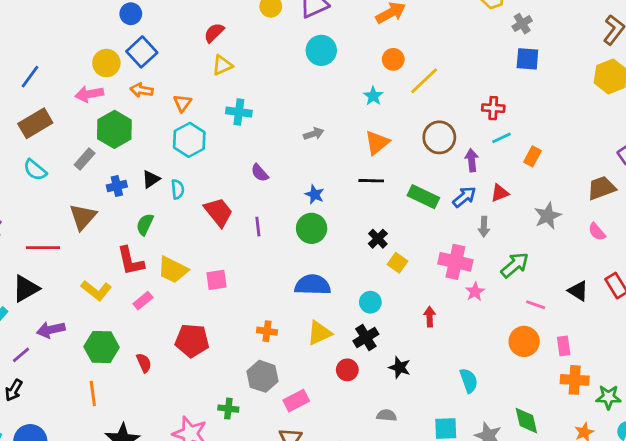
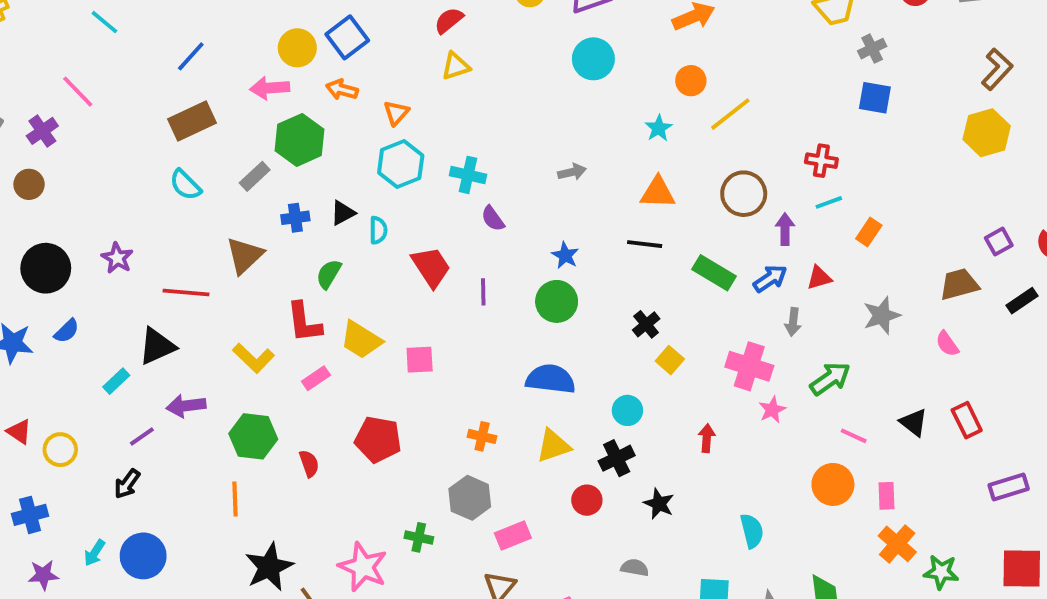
cyan cross: (239, 112) -> (468, 175), moved
orange triangle: (377, 143) -> (658, 193), turned 36
orange cross: (575, 380) -> (897, 544), turned 32

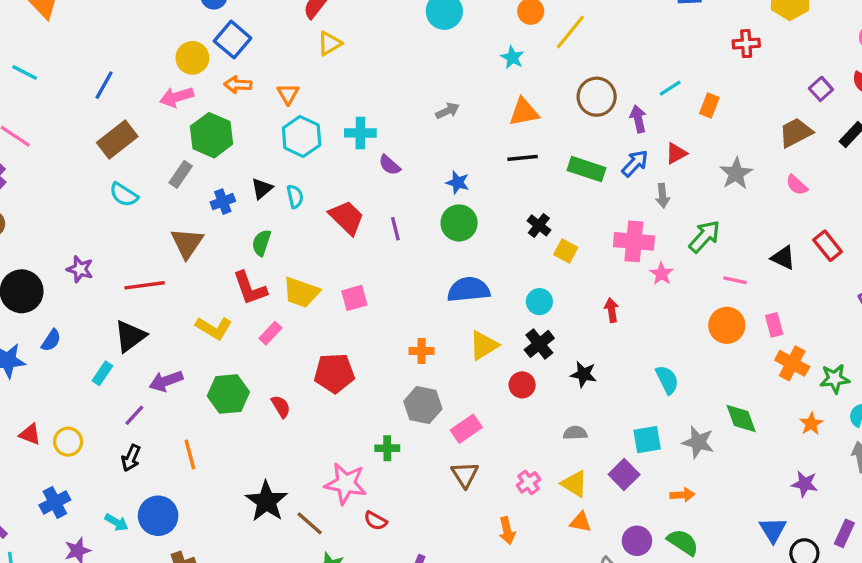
red cross: (821, 161) -> (746, 44), moved
orange line: (235, 499) -> (190, 454), moved
cyan arrow: (95, 553) -> (117, 522), turned -80

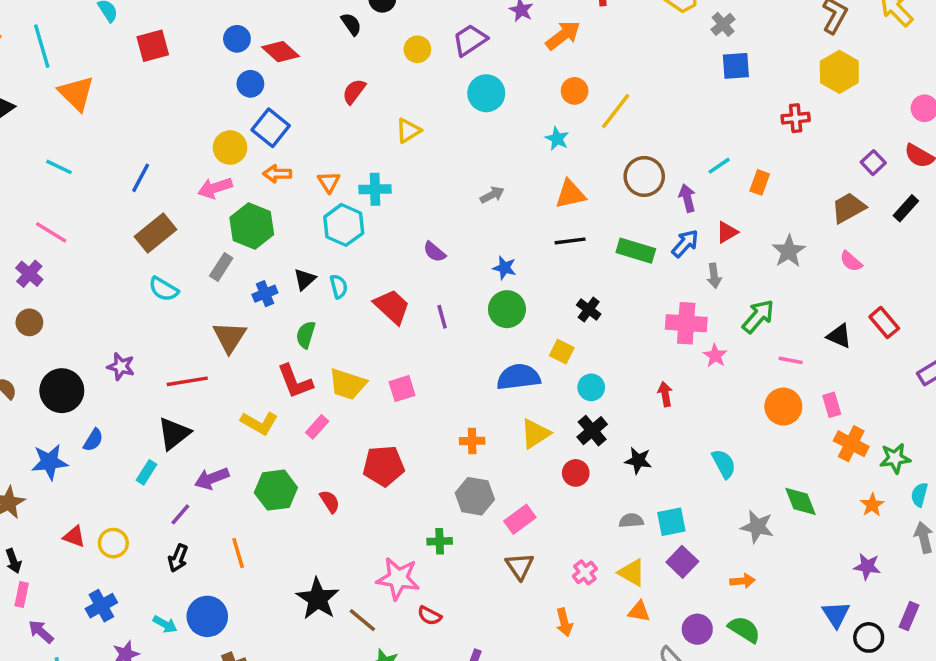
yellow triangle: (330, 43) -> (408, 131), moved
cyan cross: (360, 133) -> (375, 189), moved
yellow square: (566, 251) -> (562, 352), moved
cyan square: (647, 440) -> (671, 522), moved

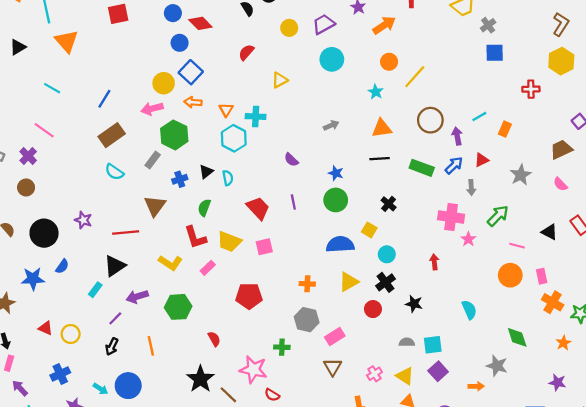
red trapezoid: (392, 307) -> (258, 208), moved
red semicircle: (330, 501) -> (214, 339), moved
gray star: (757, 527) -> (497, 366), moved

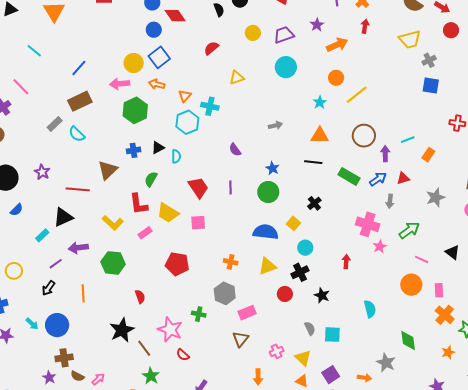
gray rectangle: (153, 160) -> (55, 124), moved
gray semicircle: (407, 342) -> (310, 328), turned 56
purple square: (438, 371) -> (331, 375), moved

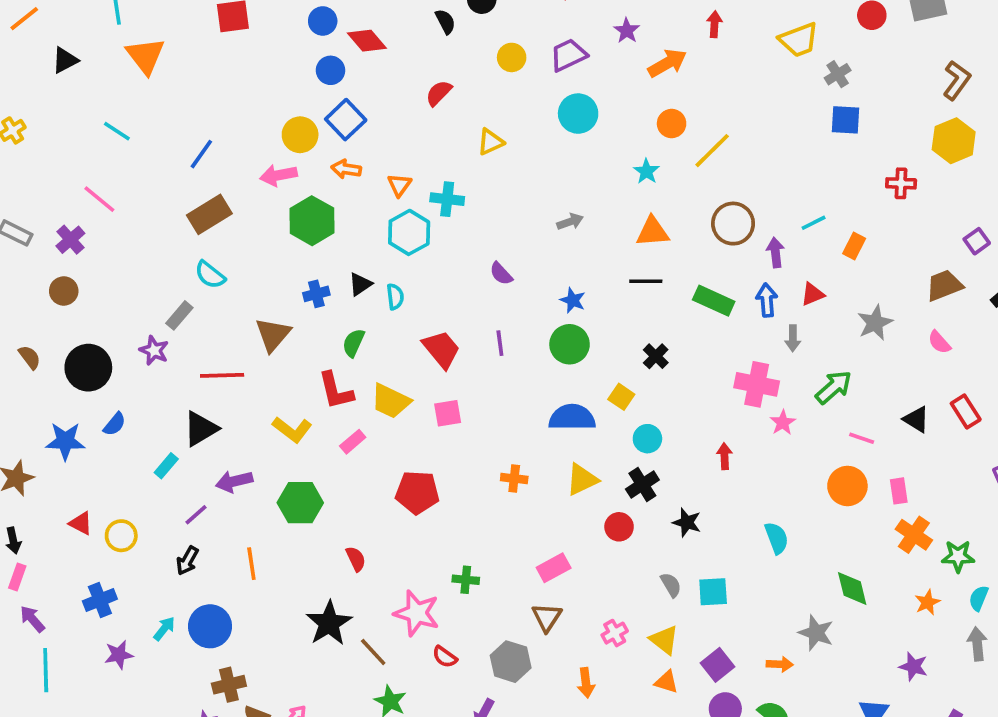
gray rectangle: (55, 124) -> (179, 315), moved
blue arrow: (378, 179) -> (767, 300), turned -54
gray hexagon: (225, 293) -> (511, 662), moved
cyan arrow: (32, 324) -> (164, 629), turned -88

